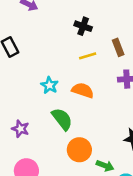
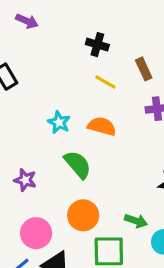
yellow line: (88, 56) -> (105, 82), turned 49
orange circle: (79, 150) -> (83, 215), moved

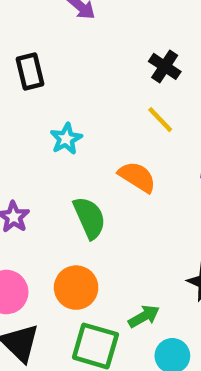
cyan star: (59, 122) -> (66, 139), moved
green arrow: (136, 221) -> (144, 316), turned -65

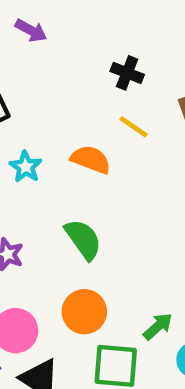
cyan star: (66, 139) -> (26, 167), moved
orange semicircle: (137, 177) -> (91, 159), moved

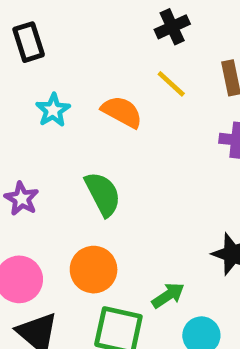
black cross: (127, 73) -> (172, 27), turned 36

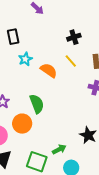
cyan star: (53, 110) -> (25, 59), moved
orange circle: (94, 270) -> (22, 124), moved

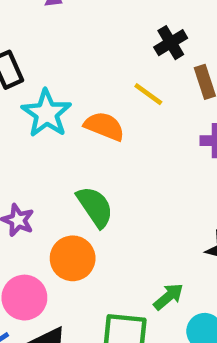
black cross: (74, 37) -> (171, 43), moved
cyan star: (25, 59) -> (46, 113), size x1.5

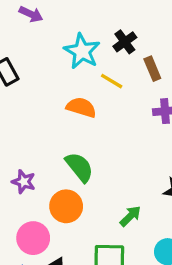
cyan star: (46, 113) -> (82, 51), moved
green arrow: (168, 297) -> (130, 216), moved

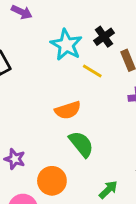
orange semicircle: (81, 107) -> (68, 110), moved, turned 145
green semicircle: (79, 167) -> (81, 144), moved

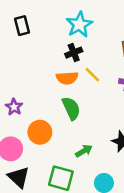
black cross: (104, 37) -> (74, 53), moved
yellow line: (92, 71) -> (92, 75), moved

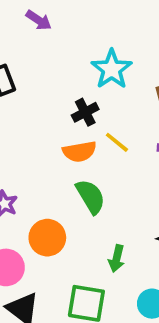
cyan star: (79, 25) -> (112, 69), moved
green arrow: (84, 151) -> (117, 258), turned 140

